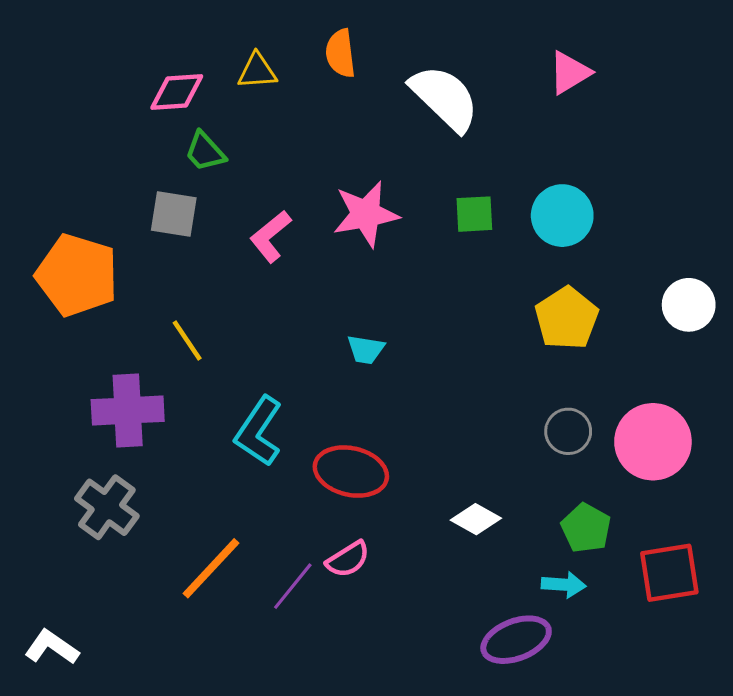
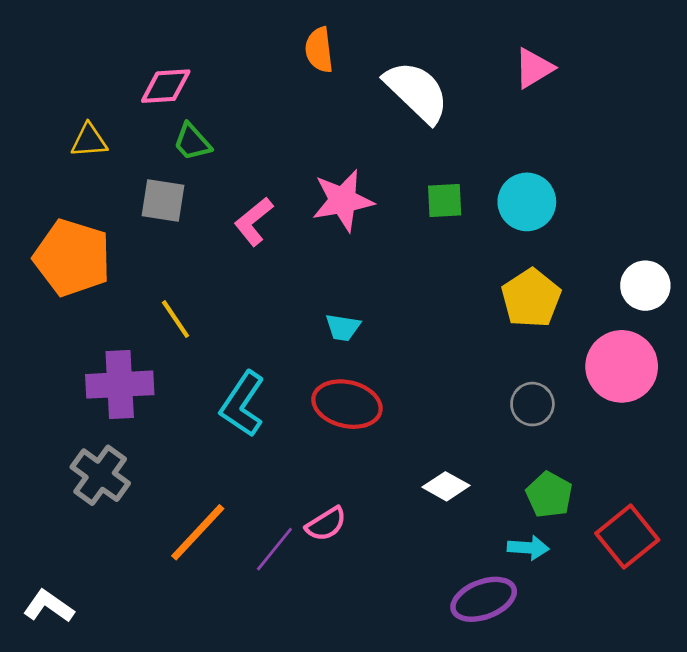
yellow triangle: (257, 71) -> (89, 141), moved
pink circle: (653, 442) -> (622, 366), moved
red ellipse: (351, 472) -> (347, 404), moved
red square: (669, 573) -> (627, 537), turned -30

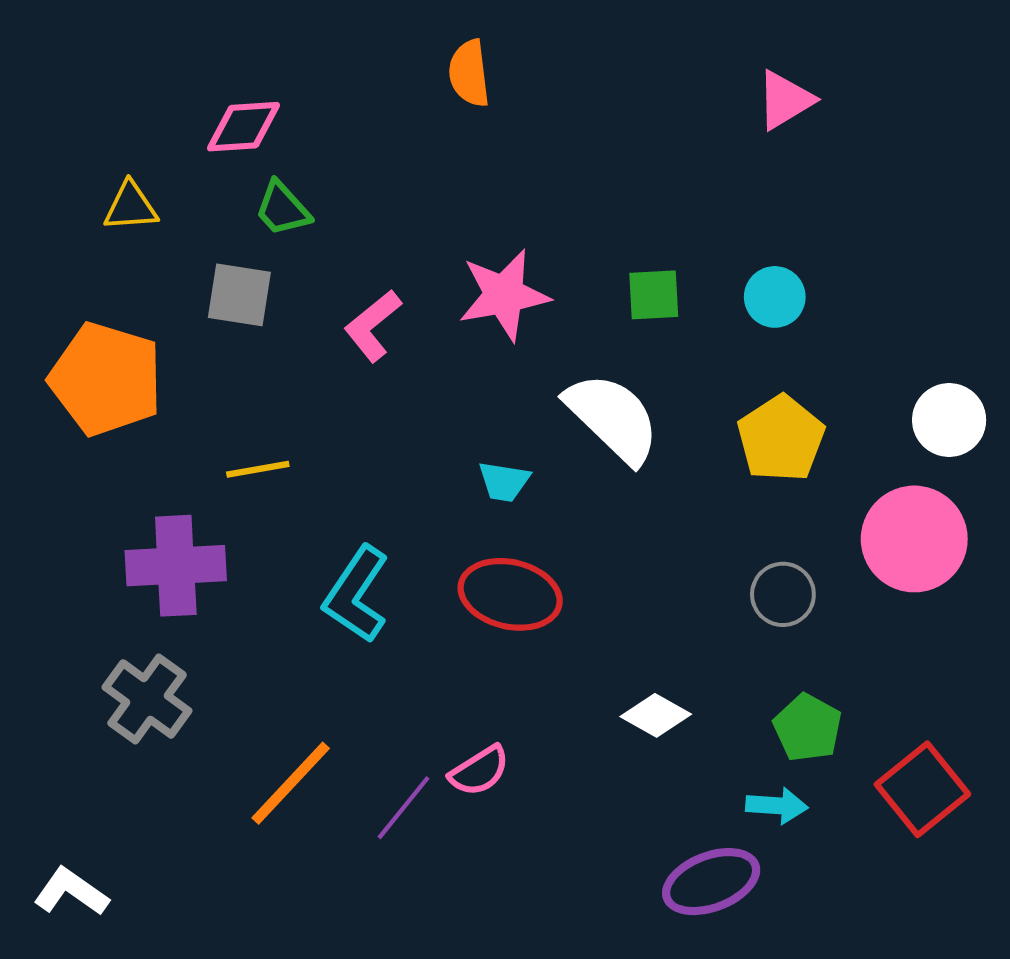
white semicircle: (417, 92) -> (613, 418), moved
cyan circle: (527, 202) -> (775, 297), size x0.7
yellow line: (175, 319) -> (258, 469), turned -66

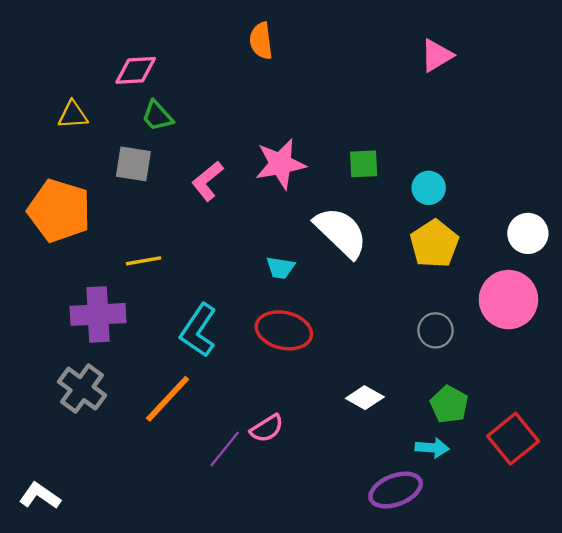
cyan circle: (775, 297) -> (429, 188), moved
orange line: (291, 783) -> (168, 399), moved

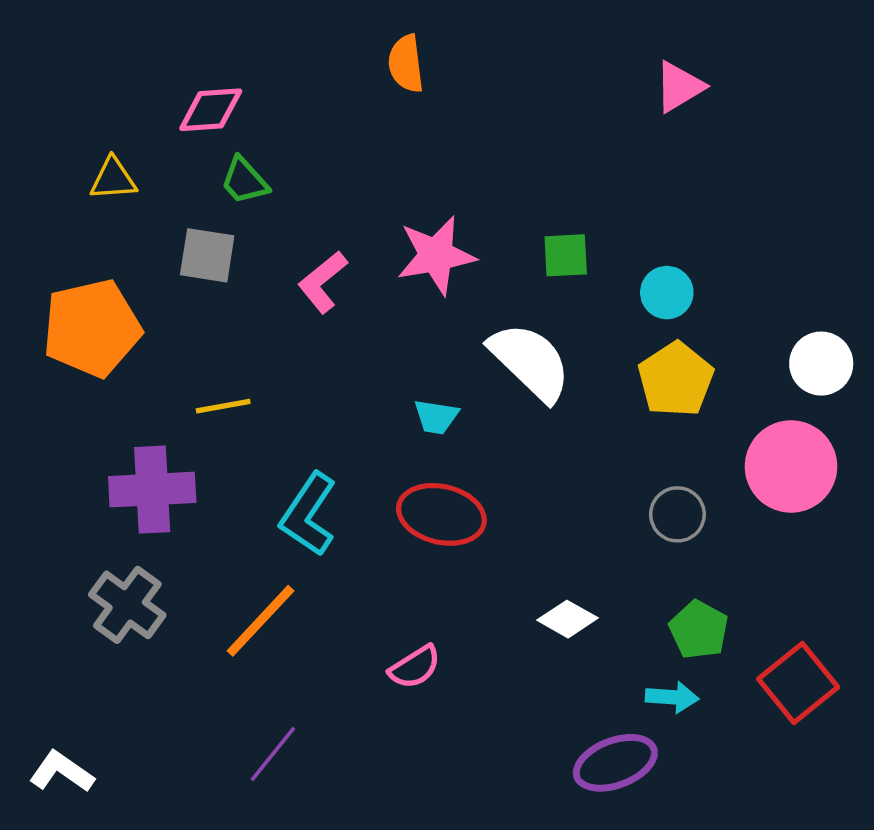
orange pentagon: (59, 211) -> (92, 328), turned -30
purple line: (225, 449) -> (273, 754), moved

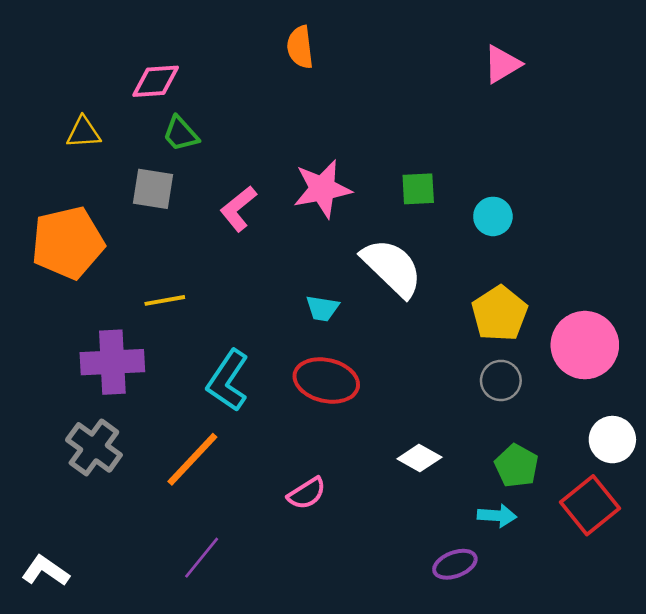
white circle: (821, 364) -> (612, 440), moved
yellow pentagon: (676, 380) -> (500, 314), moved
purple ellipse: (615, 763) -> (455, 564), size x0.7

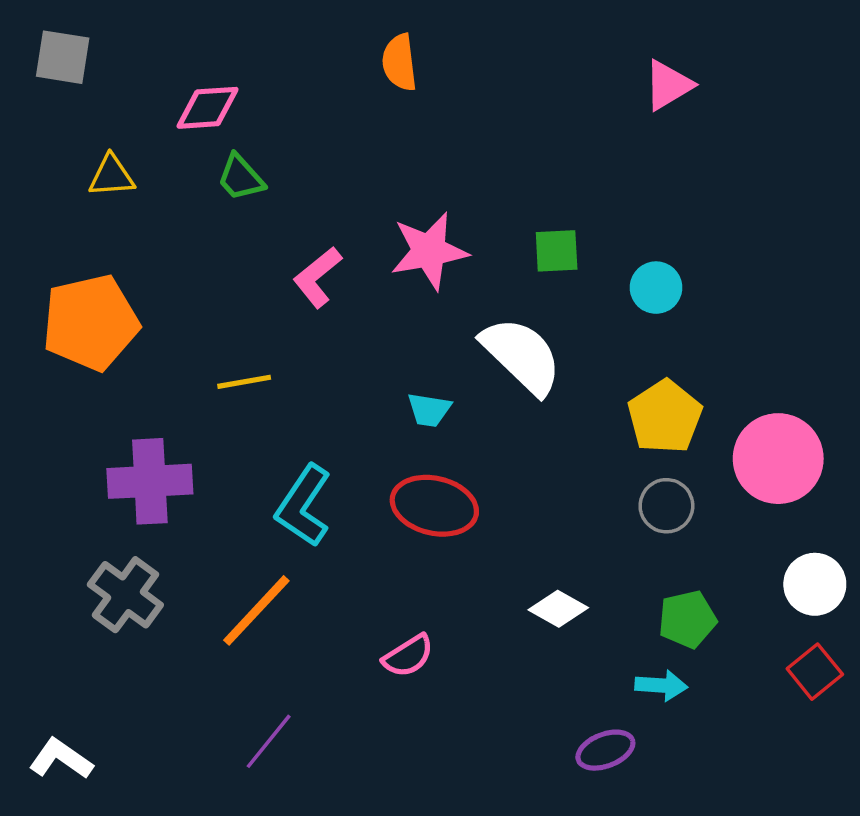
gray square: (153, 189) -> (63, 57), moved
yellow line: (165, 300) -> (244, 382), moved
green pentagon: (517, 466) -> (687, 619), turned 30
red square: (590, 505) -> (815, 672), moved, size x0.7

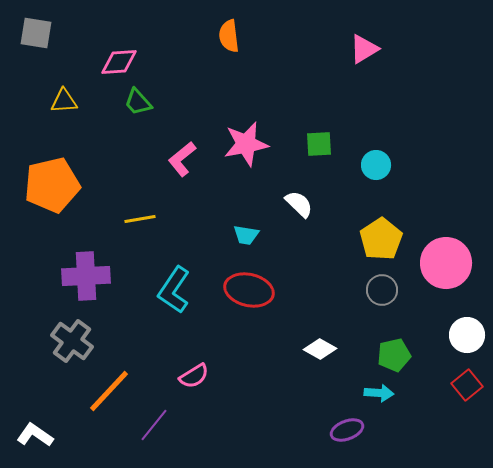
pink triangle: (668, 85) -> (364, 49), moved
white semicircle: (522, 356) -> (299, 204), size x0.6
orange line: (256, 610) -> (109, 391), moved
pink semicircle: (408, 656) -> (194, 376), moved

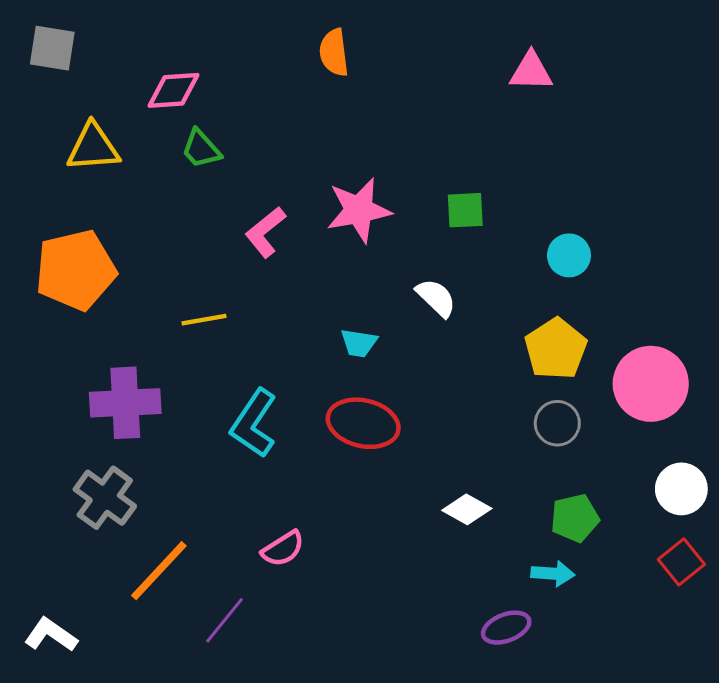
pink triangle: (364, 49) -> (531, 71), turned 32
yellow triangle: (64, 101) -> (93, 147), size x1.4
cyan circle: (376, 165) -> (569, 255), moved

